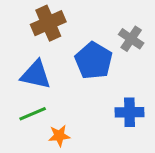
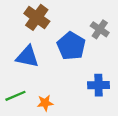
brown cross: (48, 23) -> (37, 17), turned -30
green line: (33, 114) -> (15, 96), moved

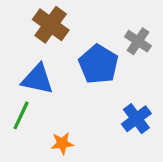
blue cross: (99, 85) -> (136, 119), turned -36
green line: (15, 96) -> (21, 115), moved, turned -42

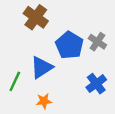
gray cross: (138, 41) -> (97, 42), moved
blue triangle: (37, 79) -> (42, 67), moved, turned -45

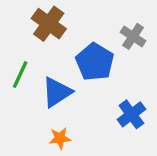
gray cross: (97, 42) -> (133, 36), moved
green line: (15, 81) -> (20, 75), moved

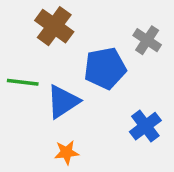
blue pentagon: (95, 62) -> (105, 68), turned 30
green line: (20, 75) -> (23, 82), turned 72

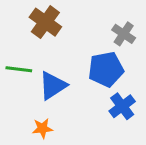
blue pentagon: (105, 68) -> (106, 69), moved
orange star: (66, 152) -> (42, 128), moved

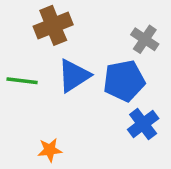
brown cross: (45, 22) -> (53, 25), turned 32
blue triangle: (53, 86) -> (74, 76), moved

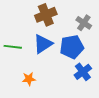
brown cross: (53, 25) -> (46, 15), moved
orange star: (50, 150) -> (29, 79), moved

